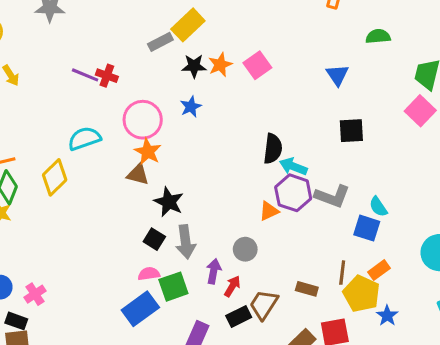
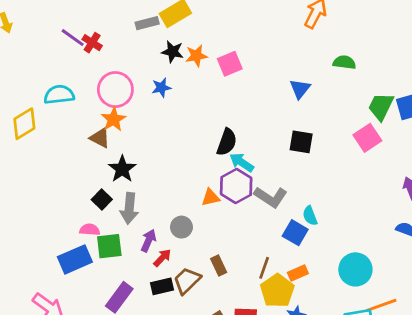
brown rectangle: (307, 289) -> (219, 266), moved, turned 36

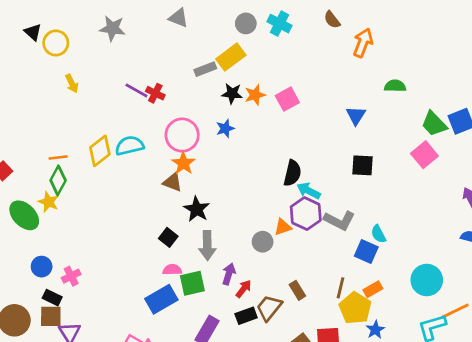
green trapezoid: (381, 106) -> (434, 124), turned -64
yellow diamond: (24, 124) -> (100, 151), moved
black square: (102, 200) -> (168, 237), moved
gray circle: (181, 227) -> (263, 242), moved

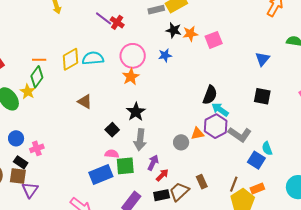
brown triangle: (173, 182) -> (85, 102), moved

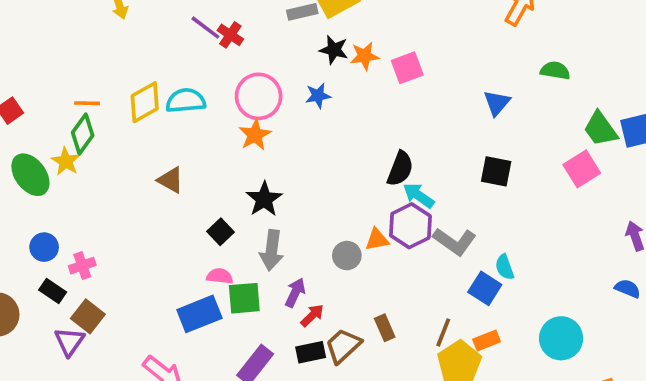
brown square: (18, 176) -> (88, 316), moved, turned 30

